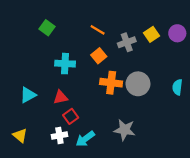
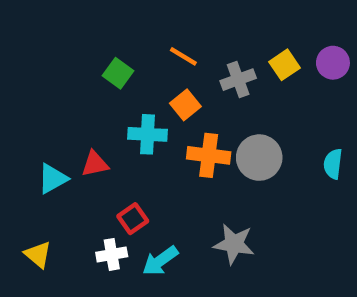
green square: (47, 28) -> (118, 73), moved
cyan cross: (65, 64) -> (148, 134), moved
red triangle: (61, 97) -> (95, 164), moved

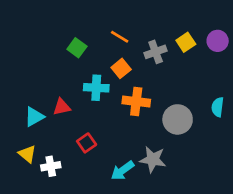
gray circle: (259, 158) -> (178, 119), moved
yellow triangle: (38, 254) -> (27, 154), moved
white cross: (112, 254) -> (51, 166), moved
cyan arrow: (160, 261) -> (122, 170), moved

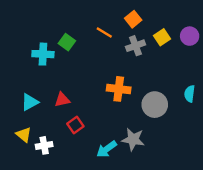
orange square: (121, 68) -> (133, 19), moved
cyan cross: (96, 88) -> (43, 54), moved
red triangle: (62, 107) -> (62, 100), moved

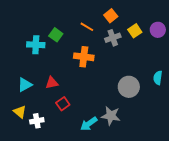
orange cross: (119, 89) -> (84, 57), moved

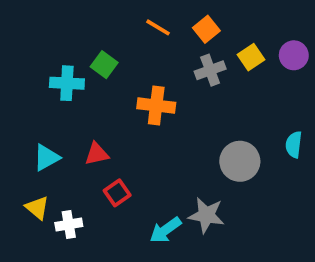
orange line: (87, 27) -> (158, 27), moved

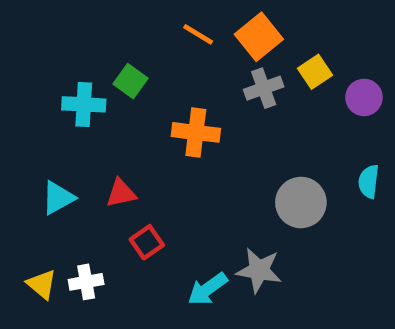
orange square: (206, 29) -> (259, 37), size x1.4
purple circle: (294, 55) -> (364, 97), moved
yellow triangle: (37, 208) -> (42, 284), moved

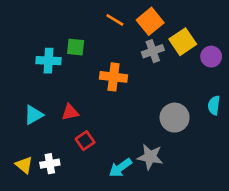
yellow square: (315, 72) -> (183, 42), size x1.4
green square: (130, 81) -> (76, 47), turned -30

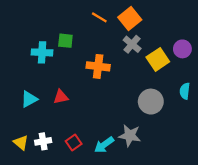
yellow square: (183, 42) -> (158, 59), moved
gray cross: (153, 51) -> (132, 44), turned -30
red square: (85, 141) -> (74, 142), moved

